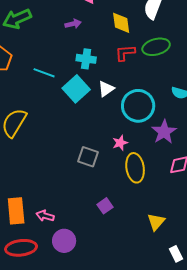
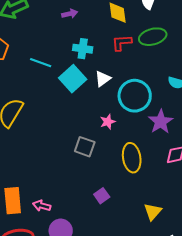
pink star: (120, 143) -> (108, 122), moved

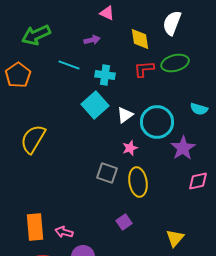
cyan line: (41, 63) -> (69, 65), moved
white triangle: (103, 79) -> (125, 115), moved
yellow ellipse: (132, 158) -> (138, 182), moved

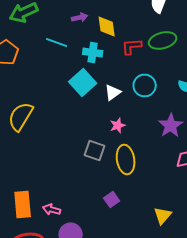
yellow diamond: (140, 39) -> (107, 26), moved
cyan circle: (157, 122) -> (145, 86), moved, size x0.7

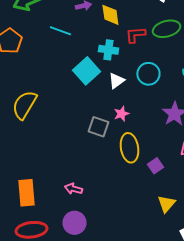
cyan cross: (93, 52) -> (108, 50), moved
gray square: (95, 150) -> (98, 127), moved
purple square: (112, 200) -> (155, 166), moved
pink arrow: (52, 210) -> (73, 189), moved

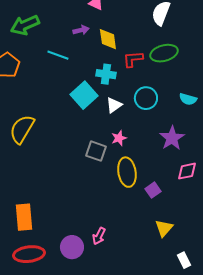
pink arrow: (73, 189) -> (99, 236), moved, turned -78

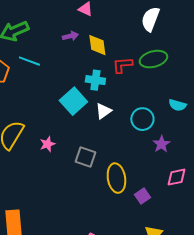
cyan line: (58, 55) -> (29, 61), moved
cyan circle: (146, 98) -> (142, 119), moved
pink star: (119, 138) -> (47, 144), moved
purple star: (172, 138) -> (161, 144), size x0.7

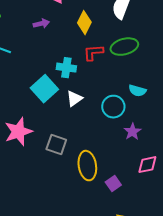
yellow diamond: (97, 45) -> (84, 23), moved, turned 35
cyan semicircle: (177, 105) -> (137, 91), moved
pink star: (47, 144) -> (18, 132), size x1.8

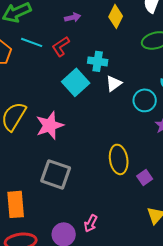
red L-shape: (93, 53) -> (61, 46), moved, turned -30
white triangle: (74, 99) -> (114, 83), moved
gray square: (56, 145) -> (56, 174), moved, size x1.4

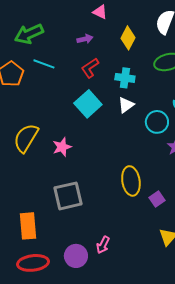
red L-shape: (61, 46) -> (90, 68), moved
cyan cross: (98, 61) -> (125, 78), moved
pink star: (50, 125) -> (62, 147), size x0.7
gray square: (56, 174) -> (68, 196), turned -32

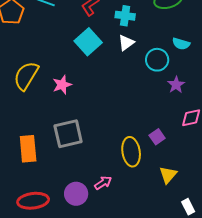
yellow ellipse: (131, 181) -> (131, 152), moved
orange rectangle: (28, 226) -> (28, 149), moved
pink arrow: (103, 245) -> (103, 183), turned -150

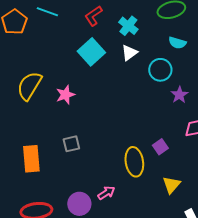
cyan cross: (125, 16) -> (128, 26), turned 30
cyan semicircle: (181, 44) -> (177, 43), moved
gray square: (68, 134) -> (71, 144), size x0.6

